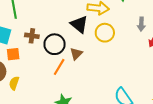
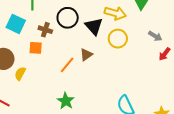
gray arrow: (141, 24) -> (155, 36), turned -72
black circle: (55, 44) -> (68, 18), moved
orange square: (13, 54) -> (36, 48), moved

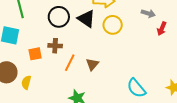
brown cross: (45, 30) -> (55, 46), moved
brown triangle: (86, 55) -> (92, 64), moved

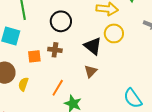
black triangle: (86, 19) -> (93, 46), moved
orange line: (70, 63) -> (58, 88), moved

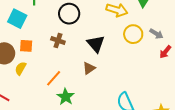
yellow circle: (114, 33) -> (133, 34), moved
orange square: (34, 56) -> (26, 46), moved

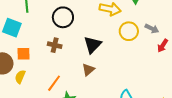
black triangle: (96, 44) -> (93, 45), turned 30

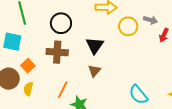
brown cross: (55, 45) -> (57, 52), size x1.5
orange square: (23, 54) -> (28, 66), turned -32

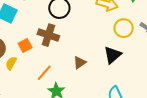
black triangle: (95, 46) -> (113, 55), moved
orange square: (28, 66) -> (25, 46), moved

